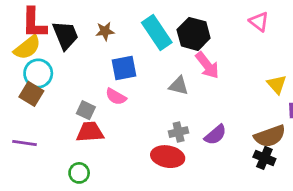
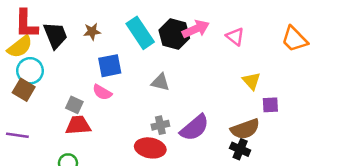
pink triangle: (259, 22) -> (235, 37), moved
pink arrow: (207, 65) -> (196, 29), moved, turned -76
purple semicircle: (215, 135) -> (195, 128), size x1.4

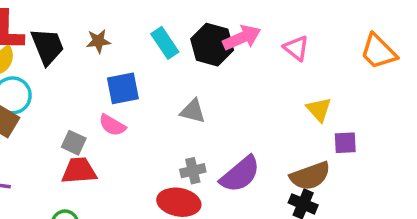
cyan rectangle: (140, 33) -> (165, 43), size x0.7

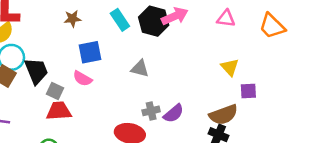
black trapezoid: (48, 46) -> (36, 71), moved
pink triangle: (296, 48) -> (226, 19), moved, turned -30
gray cross: (193, 171) -> (151, 111), moved
purple semicircle: (240, 174) -> (174, 113), size x0.7

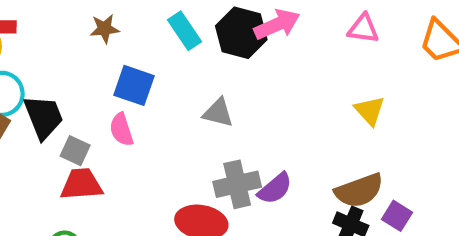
blue square: (90, 52) -> (134, 85), turned 30
pink semicircle: (82, 78) -> (121, 130), turned 42
purple square: (248, 91) -> (397, 216), moved, turned 35
gray cross: (151, 111) -> (237, 184), size x1.5

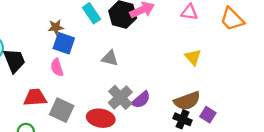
brown star: (105, 29) -> (56, 27), moved
gray square: (75, 151) -> (62, 110), moved, size x1.5
gray cross: (237, 184) -> (120, 97), turned -30

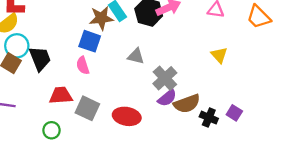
brown star: (56, 27) -> (101, 18), moved, size x1.5
gray cross: (120, 97) -> (165, 78), moved
brown semicircle: (187, 101) -> (187, 104), moved

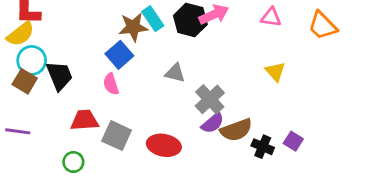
blue square: (90, 41) -> (119, 55), turned 30

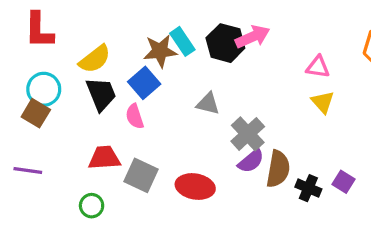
pink triangle: (271, 17) -> (318, 67), moved
yellow semicircle: (21, 34) -> (95, 59), moved
black trapezoid: (59, 76) -> (101, 94), moved
brown semicircle: (236, 130) -> (278, 169), turned -60

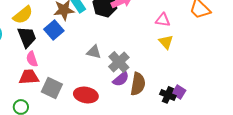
gray triangle: (208, 104) -> (94, 52), moved
pink semicircle: (135, 116) -> (32, 59), moved
black cross: (308, 188) -> (168, 95), moved

